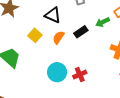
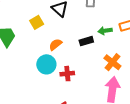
black rectangle: (81, 32) -> (86, 41), moved
orange semicircle: (58, 38) -> (55, 45), moved

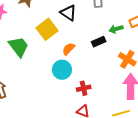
yellow square: (37, 22) -> (47, 29), size x1.5
red cross: (67, 74) -> (84, 88), moved

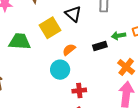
green trapezoid: (19, 47) -> (20, 42), turned -55

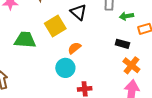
green arrow: (119, 36) -> (126, 16), moved
black rectangle: (100, 46) -> (122, 44), moved, turned 32

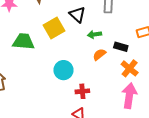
green arrow: (126, 16) -> (94, 34), moved
orange semicircle: (74, 48) -> (99, 55), moved

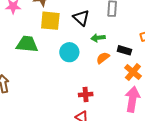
yellow square: (54, 28) -> (50, 21), moved, turned 35
cyan circle: (63, 70) -> (69, 52), moved

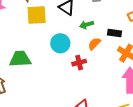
green trapezoid: (27, 44) -> (20, 59), moved
red cross: (86, 94) -> (79, 63), moved

